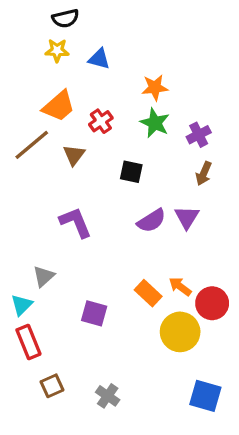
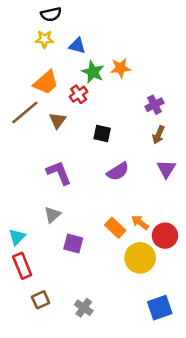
green star: (155, 123) -> (93, 72), moved
purple triangle: (187, 217) -> (166, 169), moved
gray triangle: (44, 276) -> (52, 215), moved
blue square: (205, 396) -> (160, 308), turned -35

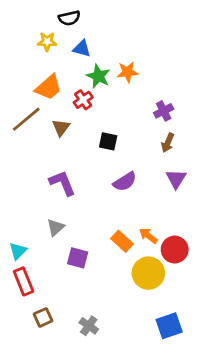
black semicircle: (51, 14) -> (69, 18), moved

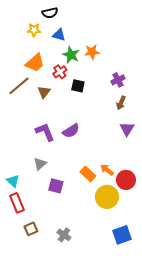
black square: (108, 141) -> (78, 86), moved
purple semicircle: (125, 182) -> (71, 131), moved
cyan triangle: (18, 251) -> (13, 181), turned -32

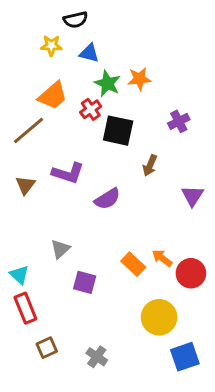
black square: (78, 86) -> (118, 131), size x1.5
brown triangle: (44, 92) -> (25, 185), moved
brown arrow: (121, 103) -> (150, 165), moved
purple L-shape: (45, 132) -> (68, 173), moved, turned 130
yellow circle: (107, 197) -> (159, 317), moved

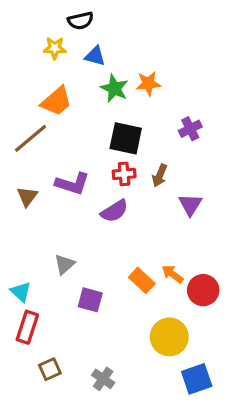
red cross: (91, 109) -> (124, 174), moved, turned 30
purple triangle: (192, 196) -> (190, 205), moved
red rectangle: (25, 308) -> (27, 327), turned 40

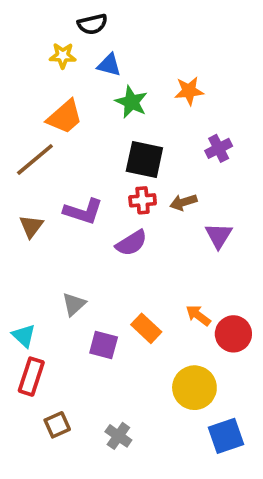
orange star: (148, 84) -> (189, 91), moved
brown arrow: (160, 176) -> (183, 202), turned 50
orange rectangle: (142, 280) -> (146, 328), moved

